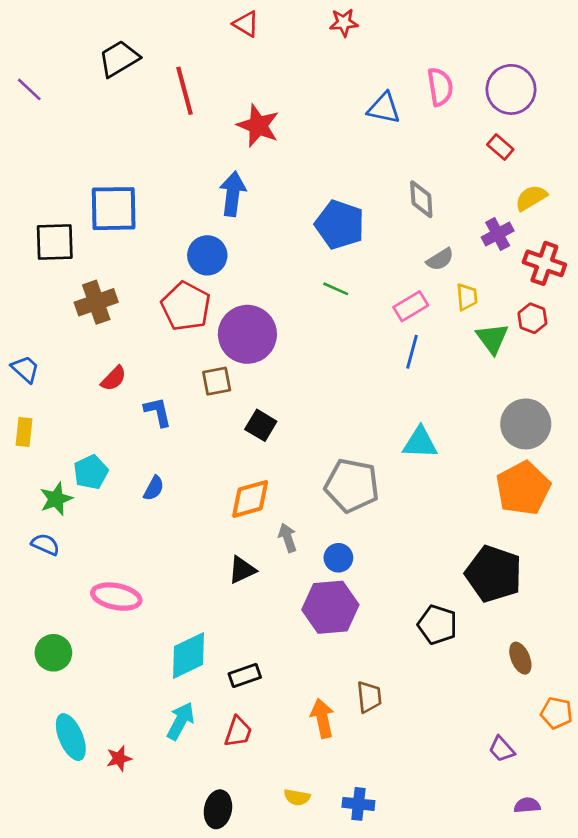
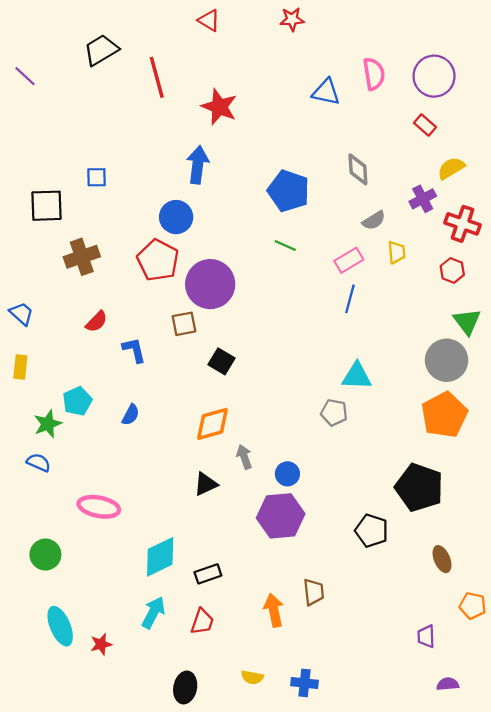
blue square: (114, 209) -> (97, 177), size x0.5
green triangle: (492, 338) -> (467, 322), moved
gray pentagon: (352, 486) -> (334, 412), moved, size x0.6
purple trapezoid: (502, 749) -> (426, 636), turned 40

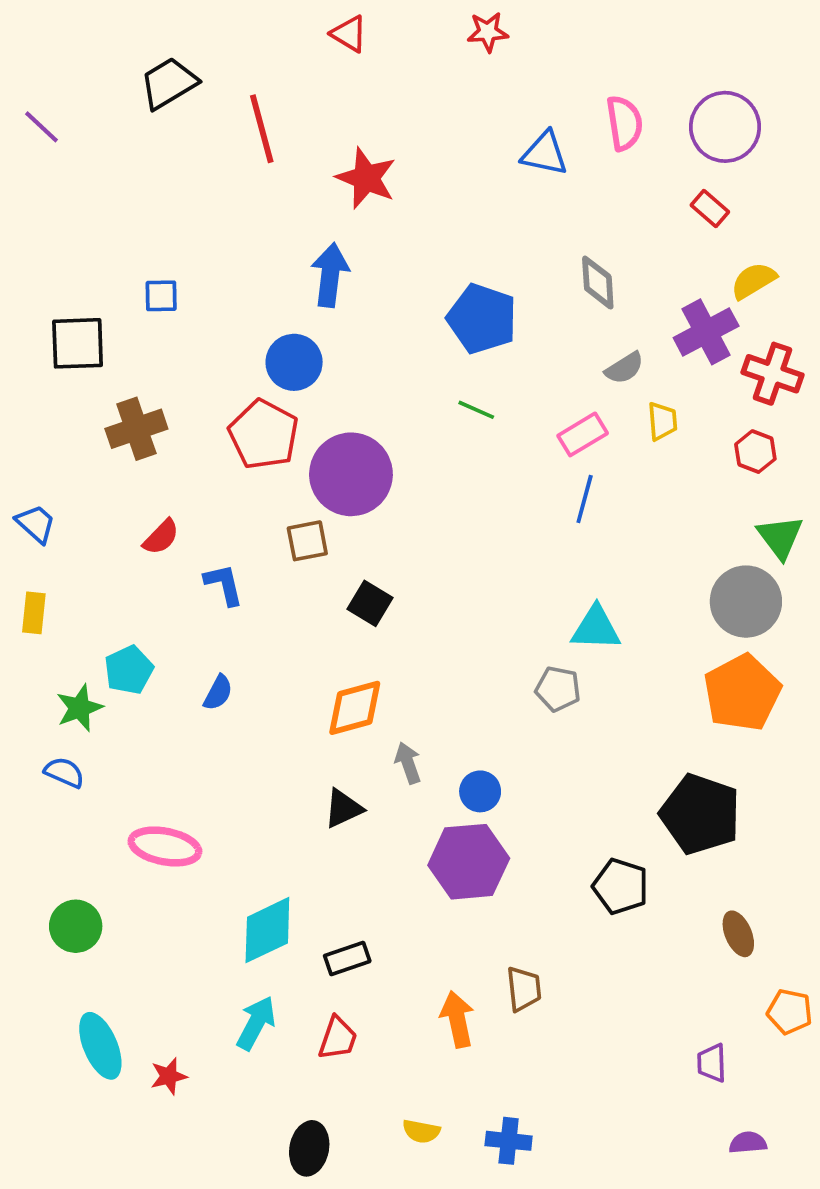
purple cross: (423, 199) -> (706, 332), size x1.4

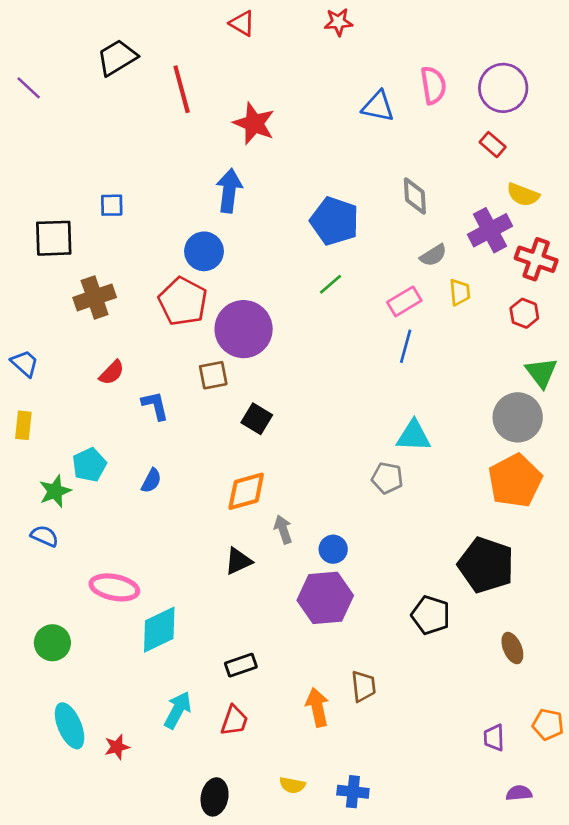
yellow semicircle: (754, 281) -> (523, 195), turned -128
green line: (476, 410) -> (331, 284), turned -65
cyan diamond: (267, 930) -> (159, 630), moved
orange pentagon: (790, 1012) -> (548, 724), moved

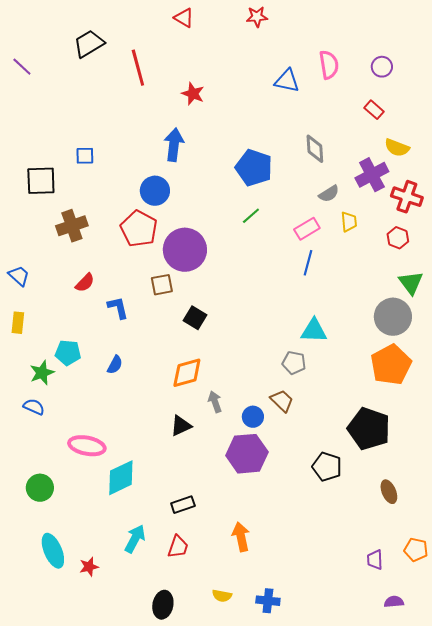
purple circle: (503, 88) -> (382, 67), size x0.6
red star: (254, 123) -> (193, 94), size x0.7
cyan pentagon: (89, 465) -> (68, 353), turned 30
brown trapezoid: (363, 686) -> (282, 401), moved, turned -40

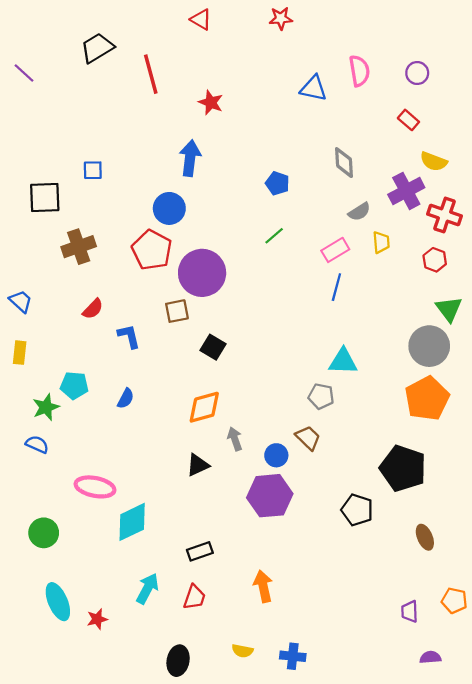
blue pentagon: (254, 168) -> (277, 183), size x0.6

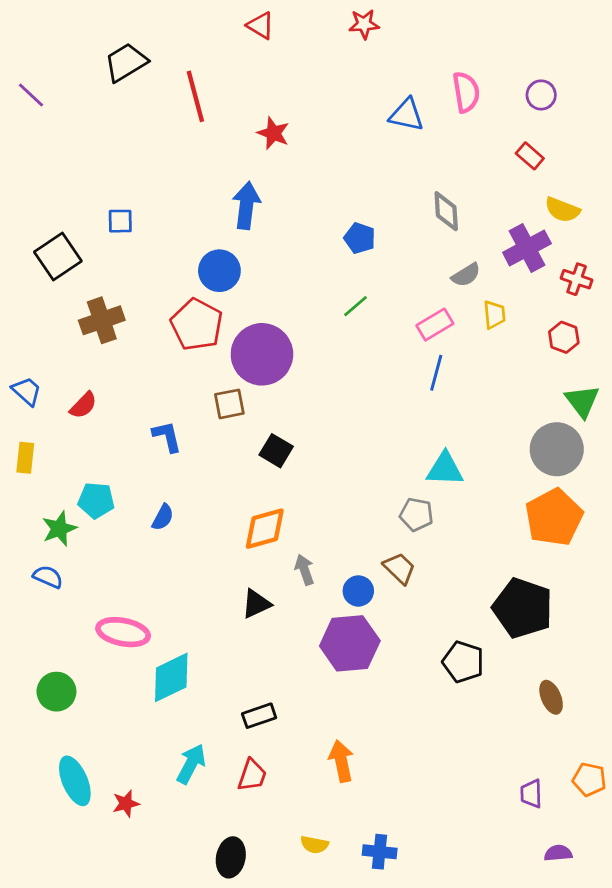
black square: (45, 198) -> (58, 257), turned -32
red cross: (445, 215) -> (577, 279), size x0.7
red semicircle: (93, 309) -> (83, 405), moved

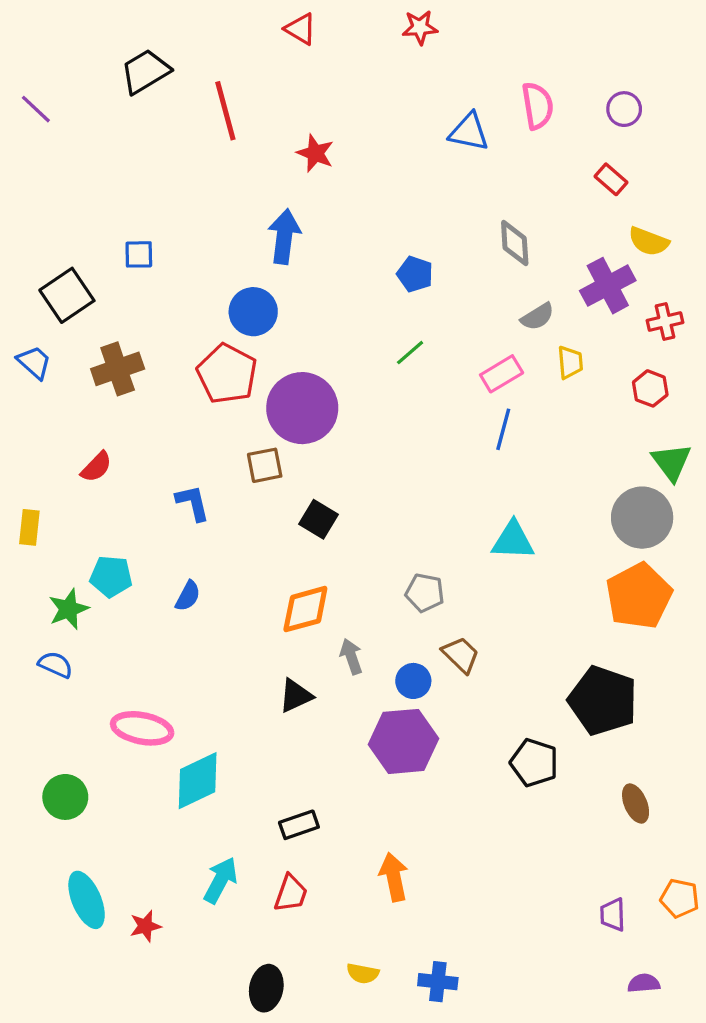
red cross: (577, 279) -> (665, 321), turned -32
blue trapezoid: (27, 391) -> (34, 362), moved
gray pentagon: (416, 514) -> (425, 593), moved

